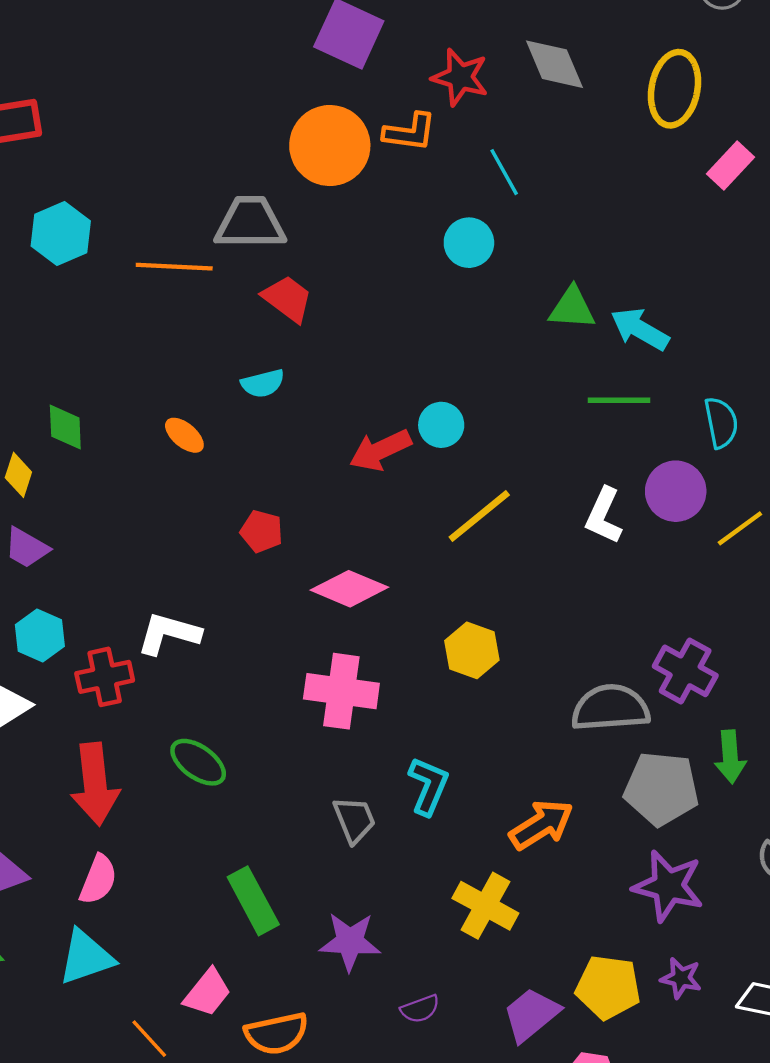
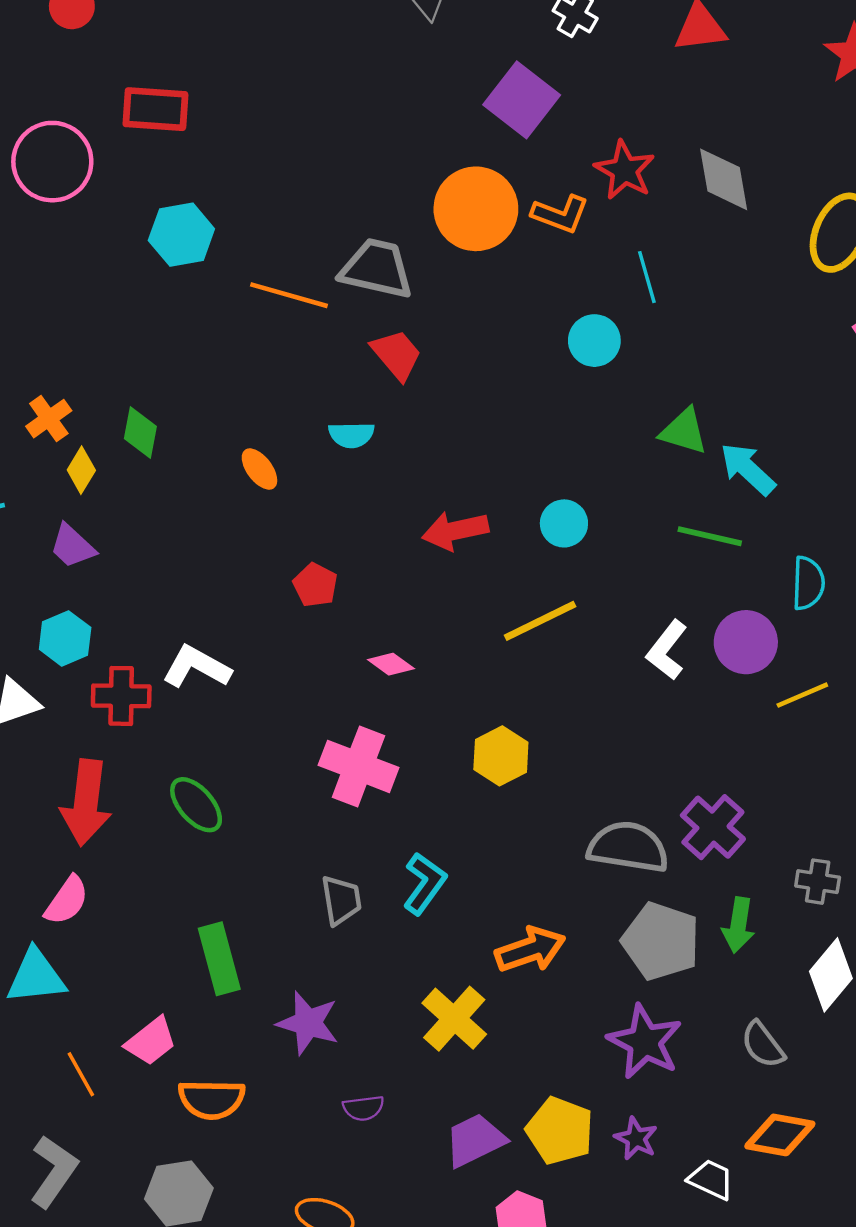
cyan circle: (441, 425) -> (564, 523), moved
pink diamond: (349, 589) -> (391, 664), size x0.6

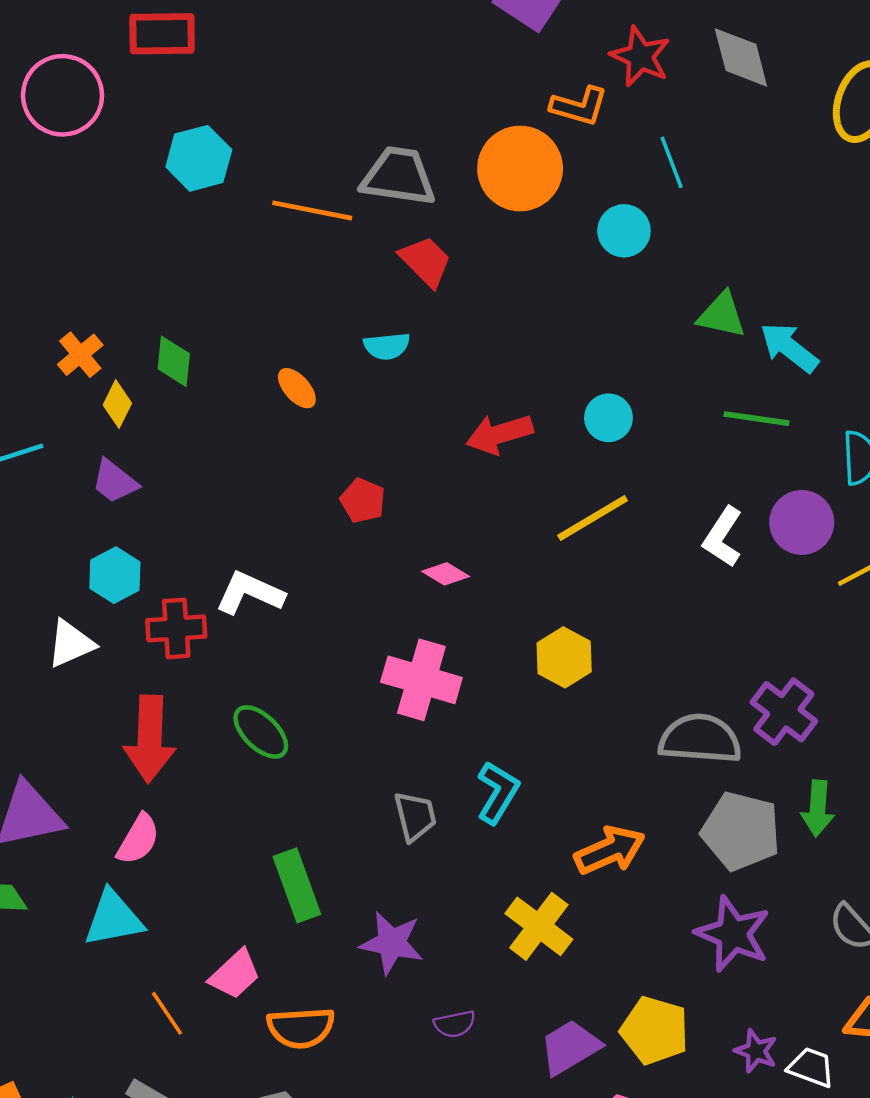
orange circle: (476, 209) -> (520, 168), moved
purple star: (636, 1138) -> (756, 1051), moved

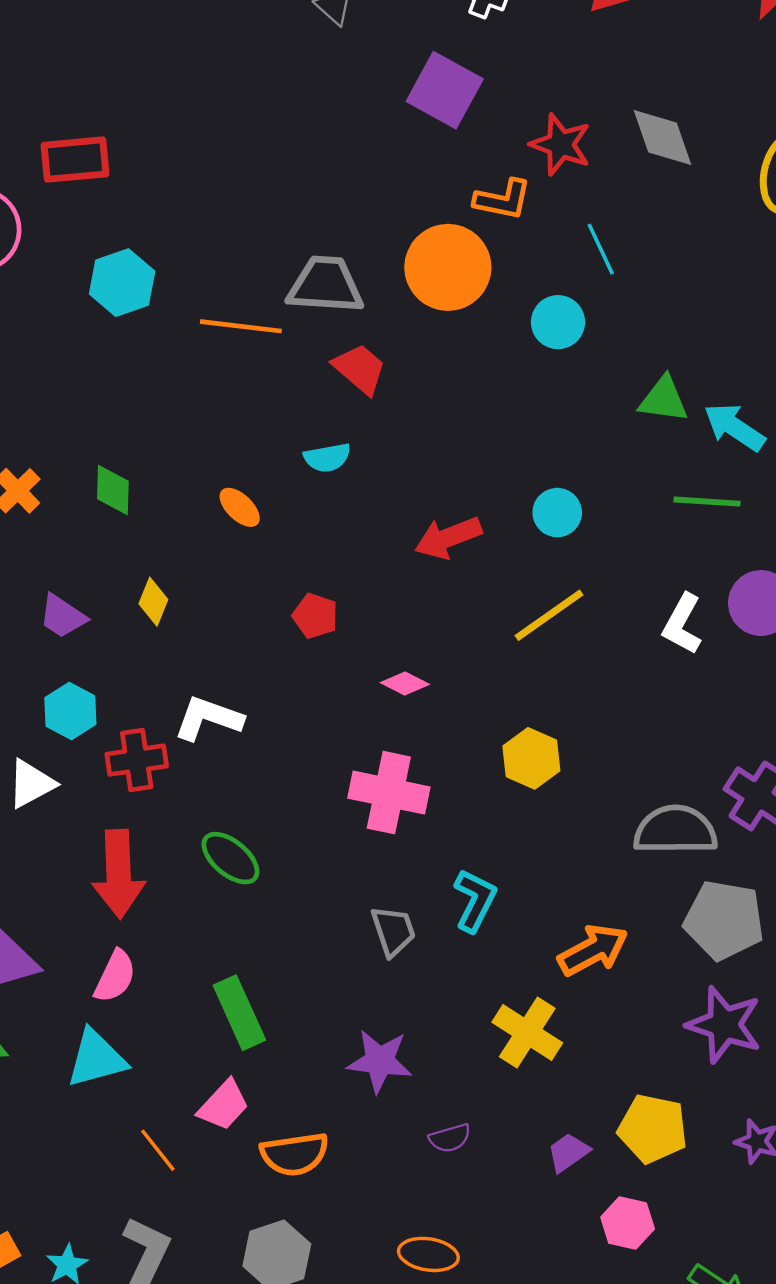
yellow diamond: (117, 404) -> (153, 602), moved
green rectangle: (297, 885) -> (239, 1013), moved
purple trapezoid: (570, 1047) -> (568, 1152), size x0.7

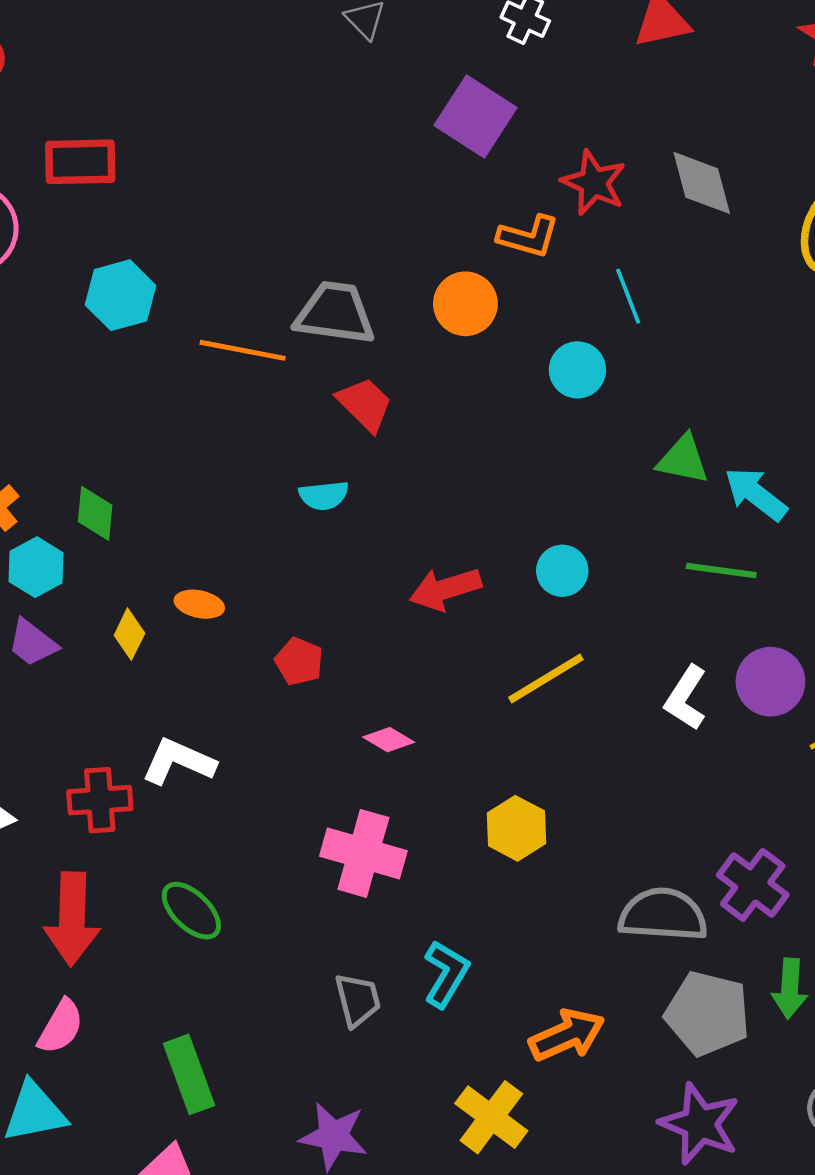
orange circle: (448, 267) -> (465, 304), size x0.7
orange ellipse: (240, 507) -> (199, 604), moved, turned -36
cyan hexagon: (70, 711) -> (36, 567), moved

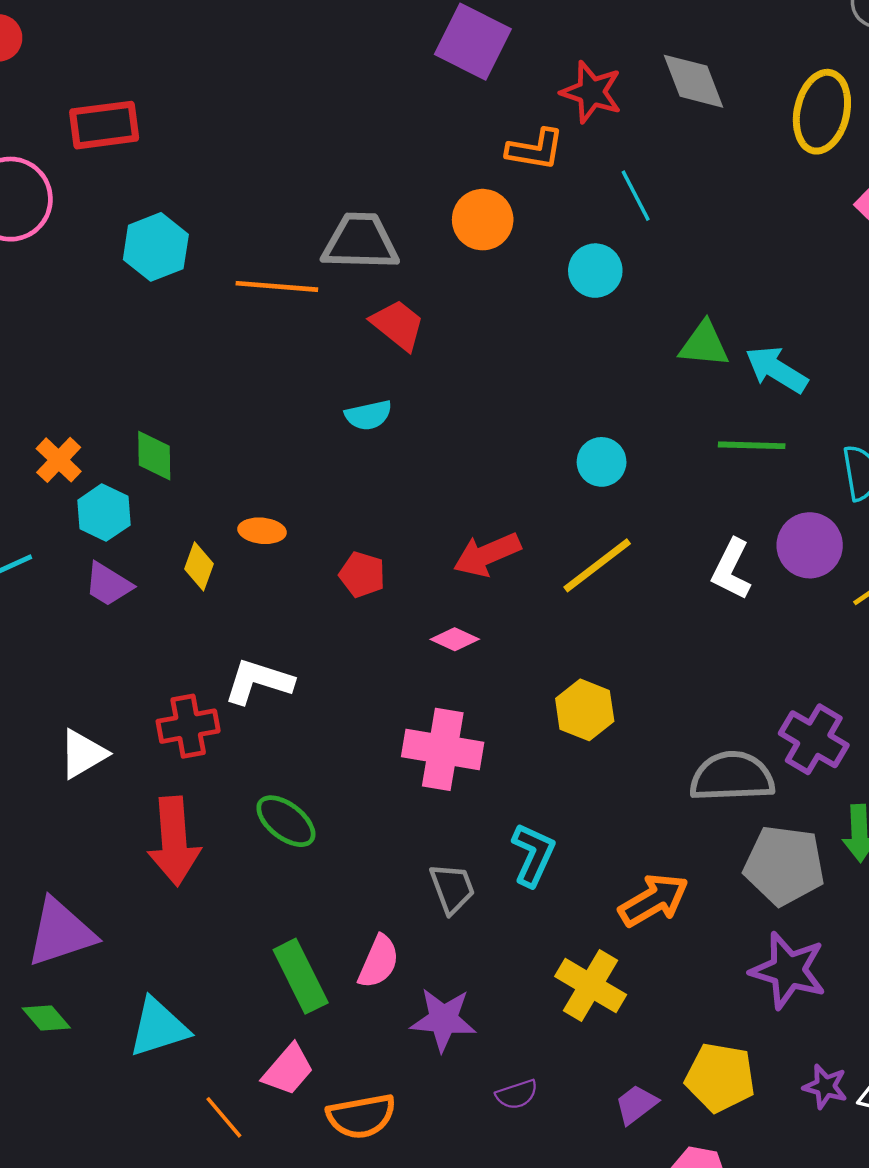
red arrow: (445, 589) -> (487, 554), moved
pink semicircle: (61, 1027) -> (379, 962), moved

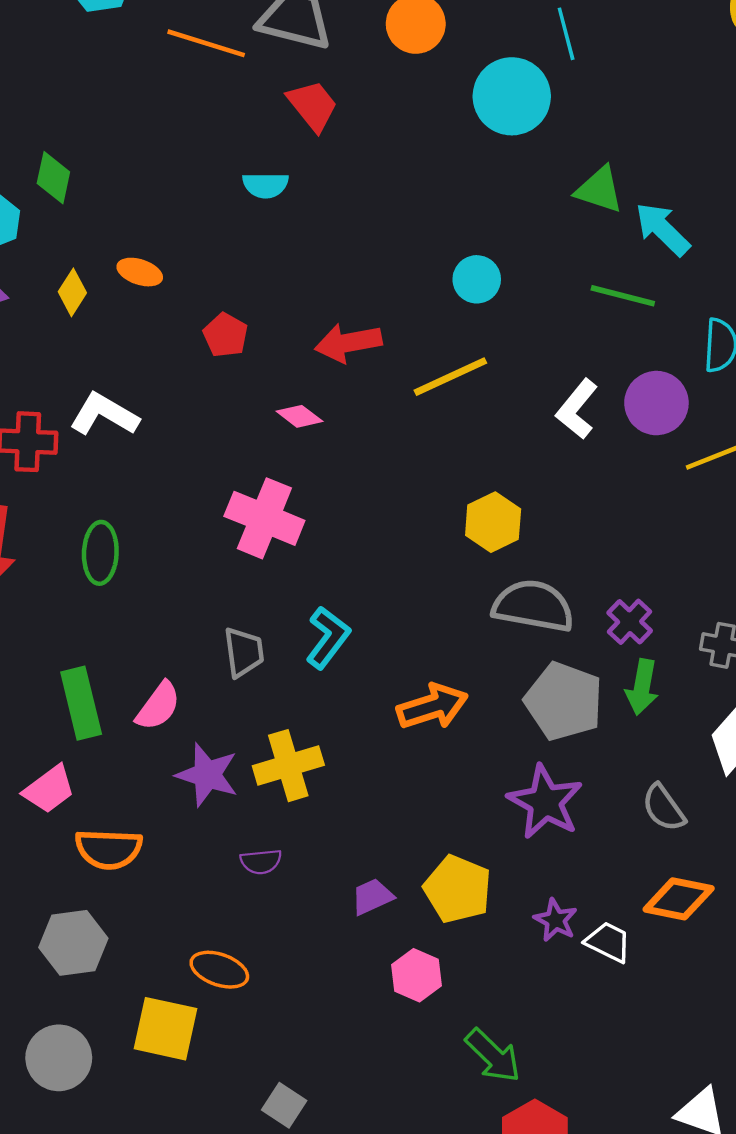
cyan circle: (595, 271) -> (512, 96), size x1.5
yellow hexagon: (585, 710) -> (493, 522), moved
purple cross: (814, 739) -> (630, 622), moved, size x0.7
green ellipse: (286, 821) -> (100, 553), turned 42
yellow cross: (591, 985) -> (288, 766), moved, turned 30

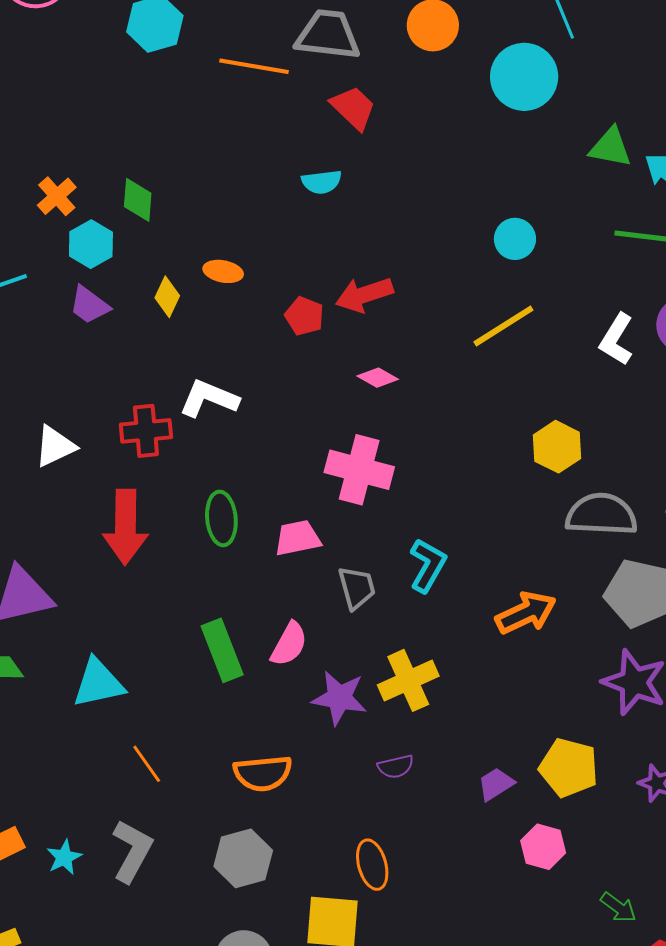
red arrow: (348, 343) -> (364, 295), moved
pink trapezoid: (49, 789) -> (298, 538), moved, turned -147
orange ellipse: (219, 970) -> (372, 865), turned 63
green arrow: (493, 1056) -> (618, 907), size x0.7

